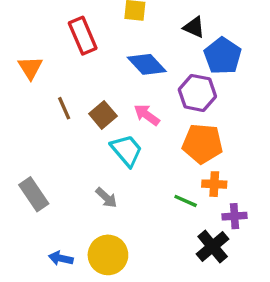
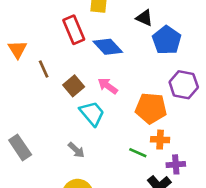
red rectangle: (83, 36) -> (74, 30), moved
purple hexagon: (197, 93) -> (184, 85), moved
brown line: (64, 108) -> (44, 69), moved

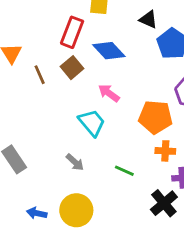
red rectangle: (74, 30) -> (72, 32), turned 44
brown square: (74, 86) -> (72, 68), moved
green line: (138, 153) -> (124, 171), moved

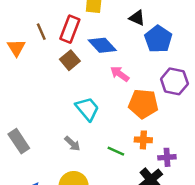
brown line: (40, 75) -> (41, 32), moved
pink arrow: (109, 93) -> (120, 74), moved
orange cross: (165, 151) -> (143, 140), moved

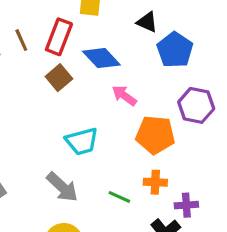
cyan trapezoid: (87, 109) -> (82, 141), turned 115
gray arrow: (72, 144) -> (62, 187), size x1.5

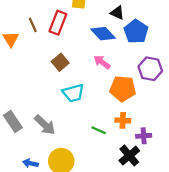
blue diamond: (101, 58) -> (103, 34), moved
brown square: (59, 78) -> (60, 62), moved
gray arrow: (62, 187) -> (45, 125), moved

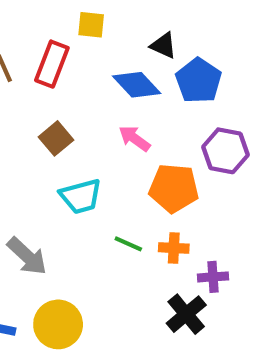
green line: (99, 130) -> (128, 244), moved

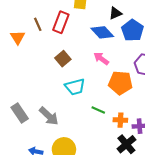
black triangle: (163, 45) -> (115, 13), turned -48
orange cross: (174, 248) -> (120, 120), moved

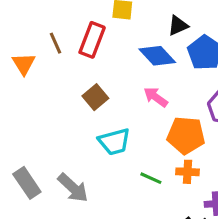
orange cross: (120, 120) -> (187, 172), moved

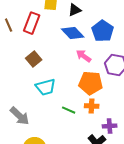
black triangle: (178, 26) -> (75, 10), moved
pink arrow: (156, 97) -> (84, 56), moved

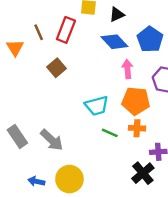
pink arrow: (84, 56) -> (127, 69), turned 49
brown square: (34, 59) -> (56, 68), moved
cyan trapezoid: (46, 87) -> (97, 106), moved

